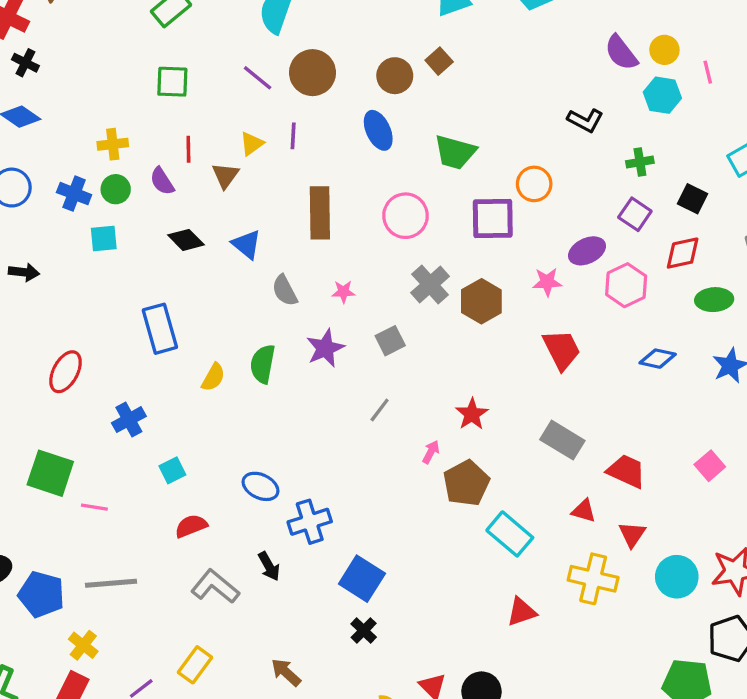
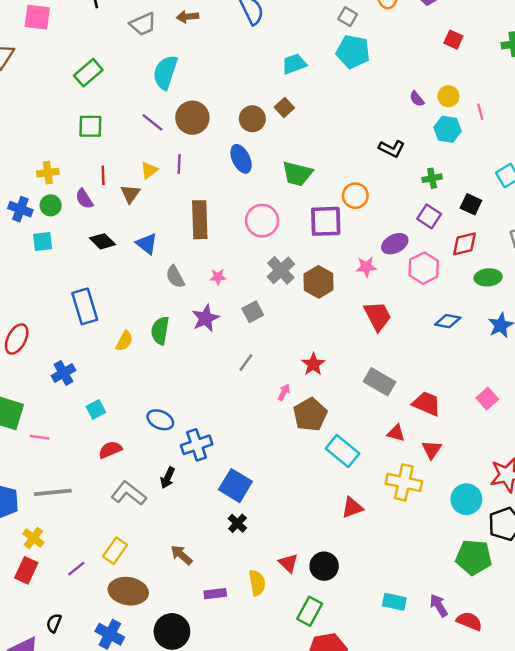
purple semicircle: (621, 53) -> (417, 99), size x0.6
black arrow: (269, 566) -> (168, 478), turned 55
cyan circle: (677, 577) -> (466, 499), moved

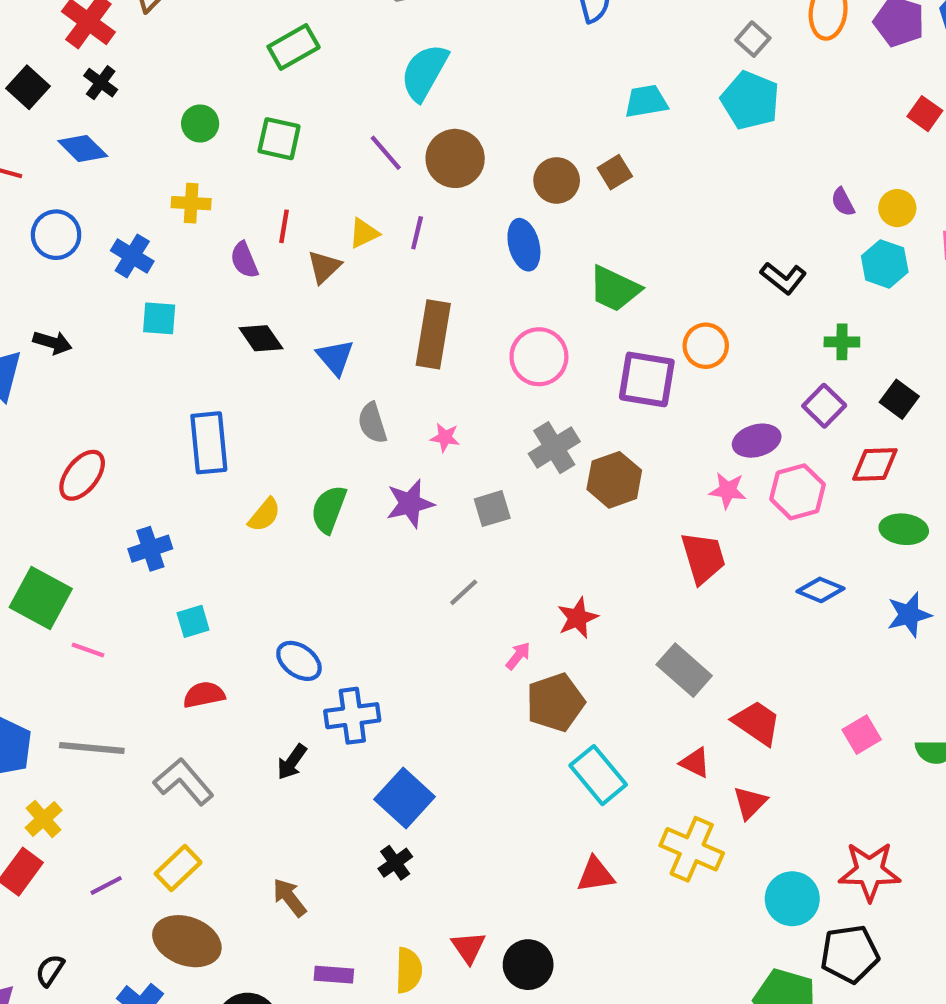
green circle: (51, 205) -> (200, 123), moved
pink star: (366, 267) -> (728, 490), moved
gray L-shape: (129, 493) -> (184, 782), moved

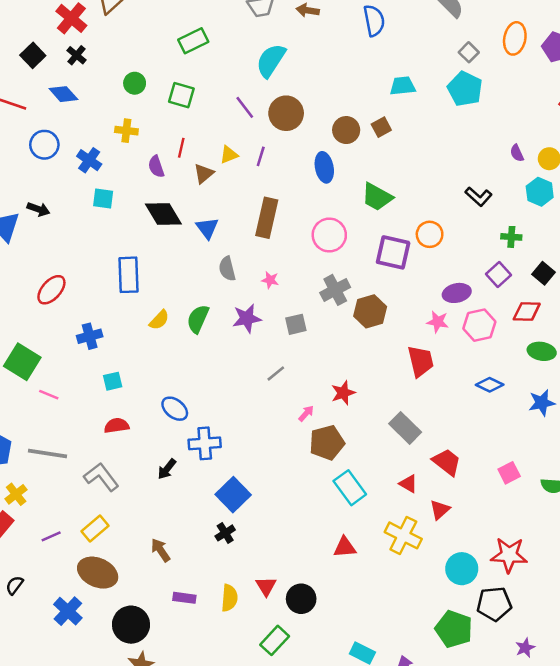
black diamond: (261, 338) -> (163, 214), size x1.4

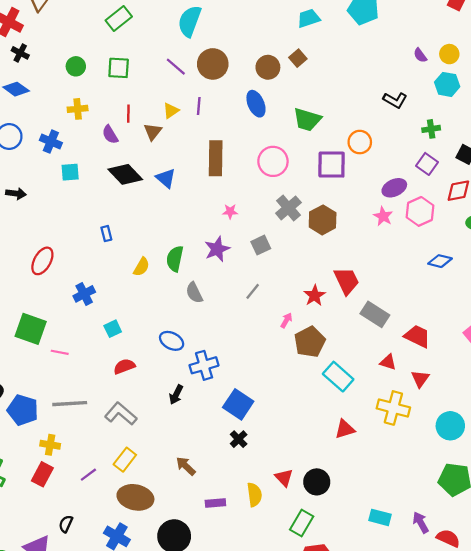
gray semicircle: (227, 269) -> (194, 293), moved
blue rectangle: (128, 275) -> (106, 234), size x0.5
pink star: (438, 322) -> (383, 216), turned 30
red trapezoid: (421, 361) -> (346, 281), moved
yellow cross: (16, 494) -> (50, 445), turned -30

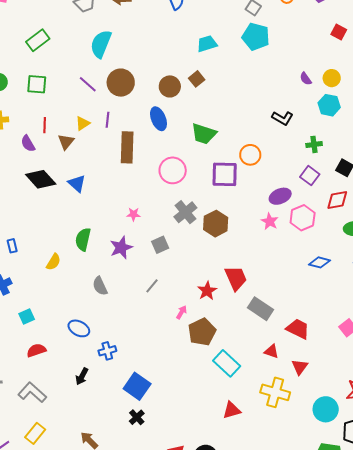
brown rectangle: (216, 158) -> (127, 147), moved
blue rectangle: (106, 234) -> (12, 246), moved
green semicircle: (175, 259) -> (83, 239), moved
blue cross: (204, 365) -> (107, 351), size x0.7

